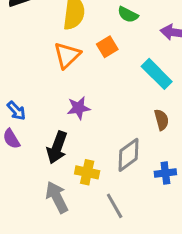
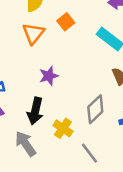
yellow cross: (87, 172) -> (63, 128), turned 30
gray arrow: (57, 197) -> (26, 144), moved

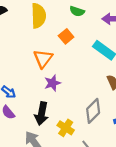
orange triangle: (33, 33) -> (43, 59), moved

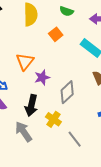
orange triangle: (43, 59) -> (25, 62), moved
gray diamond: (93, 111) -> (67, 92), moved

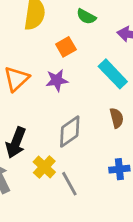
purple star: (42, 77) -> (57, 80), moved
gray line: (75, 139) -> (69, 184), moved

